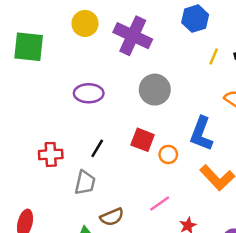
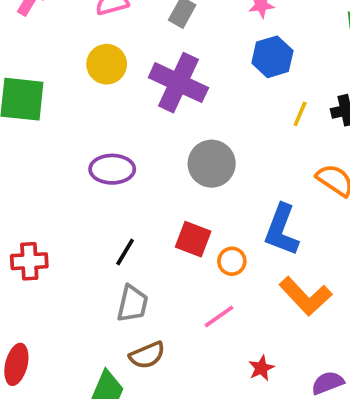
red cross: (51, 154) -> (29, 261), moved
gray trapezoid: (85, 183) -> (132, 304), moved
pink line: (160, 203) -> (219, 316), moved

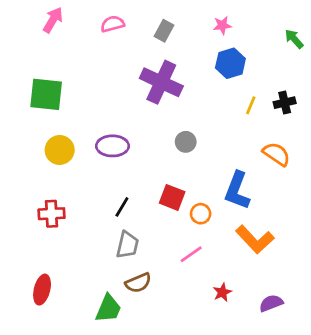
yellow circle: (107, 64) -> (60, 150), moved
gray circle: (212, 164) -> (186, 142), size x0.6

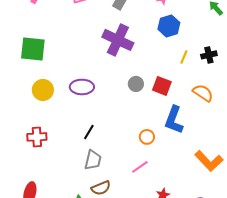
red square: (172, 197) -> (162, 86), moved
orange L-shape: (255, 239) -> (209, 161), moved

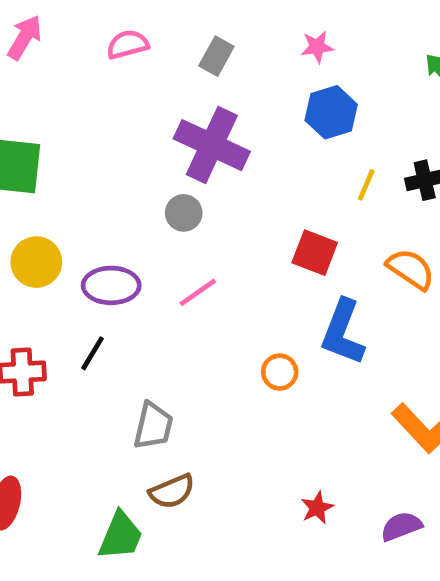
gray circle: (136, 84) -> (184, 213), moved
purple ellipse: (82, 87) -> (111, 285), moved
black line: (89, 132) -> (92, 353), moved
pink line: (140, 167) -> (198, 292), moved

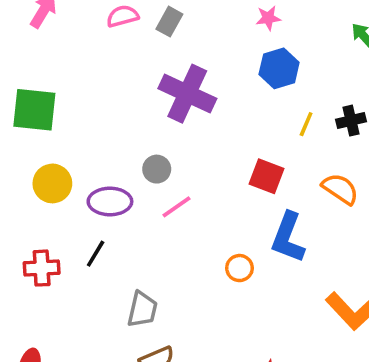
gray rectangle: (216, 56) -> (169, 22), moved
gray circle: (184, 213) -> (157, 169), moved

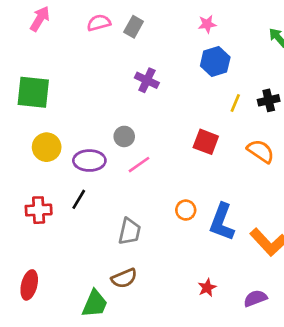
purple cross: (187, 94) -> (147, 80), size x0.6
blue L-shape: (288, 237) -> (222, 222), moved
gray trapezoid: (142, 309) -> (130, 231), moved

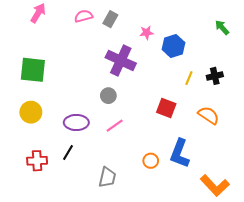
pink star: (207, 24) -> (147, 33), moved
purple cross: (147, 80) -> (121, 60), size x1.6
gray circle: (124, 136) -> (108, 96), moved
yellow circle: (47, 147) -> (31, 112), moved
blue L-shape: (222, 222) -> (180, 153), moved

